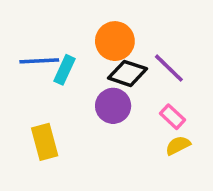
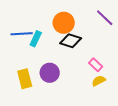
purple line: (169, 68) -> (105, 18), moved
purple circle: (113, 106) -> (50, 73), moved

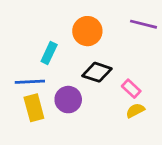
purple line: (105, 18) -> (144, 24), turned -30
blue line: (22, 34) -> (30, 82), moved
black diamond: (71, 41) -> (97, 72), moved

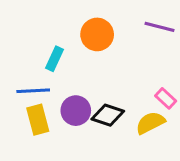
black diamond: (97, 72) -> (108, 115), moved
pink rectangle: (131, 89) -> (166, 98), moved
yellow semicircle: (135, 111) -> (150, 123), size x1.4

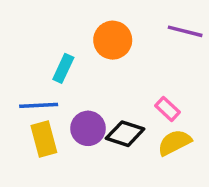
pink rectangle: (166, 98) -> (167, 109), moved

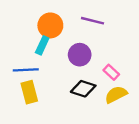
purple line: (185, 31) -> (93, 21), moved
orange circle: (113, 40) -> (50, 25), moved
purple circle: (88, 128) -> (80, 55), moved

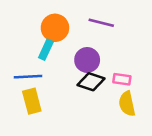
pink rectangle: (111, 72) -> (122, 79), turned -35
black diamond: (83, 89) -> (91, 82), moved
yellow semicircle: (116, 95) -> (127, 104), turned -75

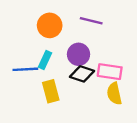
cyan rectangle: (46, 50) -> (45, 60), moved
pink rectangle: (122, 79) -> (110, 72), size x1.5
yellow rectangle: (32, 101) -> (51, 91), moved

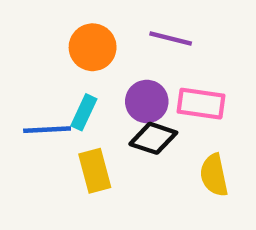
pink rectangle: (110, 72) -> (201, 104), moved

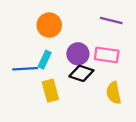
purple line: (171, 39) -> (111, 20), moved

